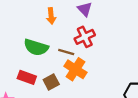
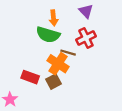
green semicircle: (36, 47) -> (48, 35), moved
orange cross: (75, 69) -> (58, 64), moved

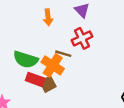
green semicircle: (48, 35) -> (26, 60), moved
red rectangle: (30, 77) -> (35, 79), moved

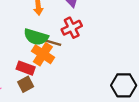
green semicircle: (26, 60) -> (36, 37), moved
brown square: (48, 84) -> (26, 84), moved

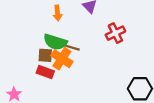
red cross: (72, 28) -> (115, 33), moved
brown square: (26, 84) -> (45, 55), moved, turned 32

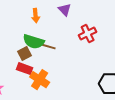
brown square: (45, 55) -> (25, 54), turned -32
orange cross: (62, 59) -> (40, 80), moved

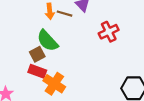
green semicircle: (34, 42) -> (48, 41), turned 30
brown line: (49, 47) -> (65, 14), moved

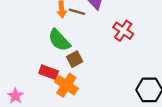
red cross: (109, 32) -> (123, 31), turned -30
brown square: (37, 54) -> (75, 59), moved

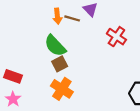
brown square: (75, 59) -> (60, 64), moved
red rectangle: (49, 72) -> (13, 76), moved

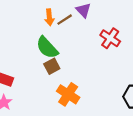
brown line: (72, 18) -> (65, 20), turned -49
orange cross: (62, 89) -> (68, 94), moved

